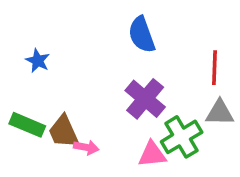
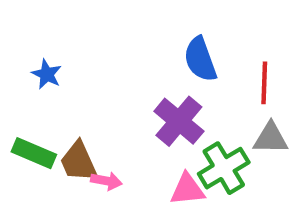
blue semicircle: (142, 35) -> (200, 59), moved

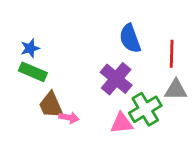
blue star: (47, 74) -> (30, 48), turned 30
green rectangle: (34, 153) -> (33, 72), moved

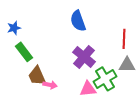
blue semicircle: (130, 39) -> (78, 21), moved
blue star: (30, 48) -> (14, 28), moved
green rectangle: (33, 72) -> (24, 52), turned 30

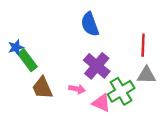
blue star: (14, 28) -> (16, 47), moved
pink arrow: (50, 85) -> (77, 89), moved
pink triangle: (88, 89) -> (101, 103), turned 30

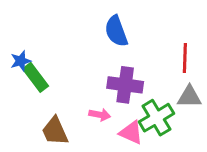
purple cross: (97, 66) -> (125, 85), turned -32
brown trapezoid: (42, 88) -> (55, 131), moved

